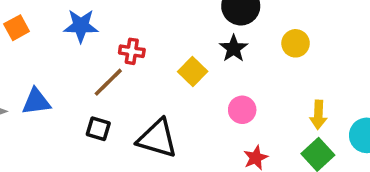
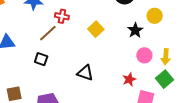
black star: (234, 48) -> (135, 30), moved
pink circle: (242, 110) -> (144, 55), moved
black triangle: (157, 138) -> (85, 73), moved, size x0.7

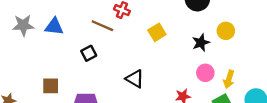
brown line: (48, 33) -> (102, 26), turned 54
black square: (41, 59) -> (89, 53), turned 32

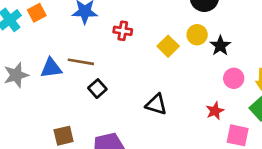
brown line: (102, 26) -> (81, 62), moved
yellow circle: (226, 31) -> (197, 35), moved

